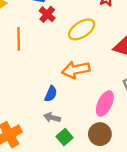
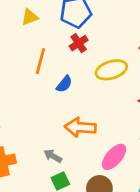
orange arrow: (76, 70) -> (80, 127), moved
blue semicircle: (51, 94) -> (64, 84), moved

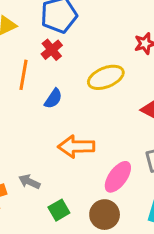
red cross: (79, 43) -> (52, 50), moved
gray arrow: (53, 156) -> (29, 182), moved

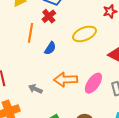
pink ellipse: (118, 177) -> (93, 83), moved
gray arrow: (29, 182) -> (35, 89), moved

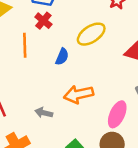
blue semicircle: (50, 48) -> (62, 57), moved
pink ellipse: (93, 83) -> (117, 114), moved

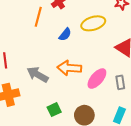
gray arrow: (44, 113) -> (38, 75), size x1.5
pink ellipse: (117, 114) -> (97, 79), moved

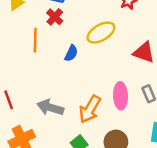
orange arrow: (69, 68) -> (90, 109), moved, turned -50
pink ellipse: (97, 79) -> (121, 96), turned -30

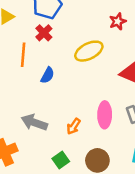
blue semicircle: (71, 53) -> (48, 75), moved
orange arrow: (90, 109) -> (74, 126), size x0.6

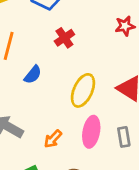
red cross: (44, 33) -> (64, 38), moved
yellow ellipse: (89, 51) -> (83, 90), moved, turned -48

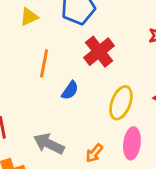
red cross: (64, 38) -> (99, 52), size x1.5

